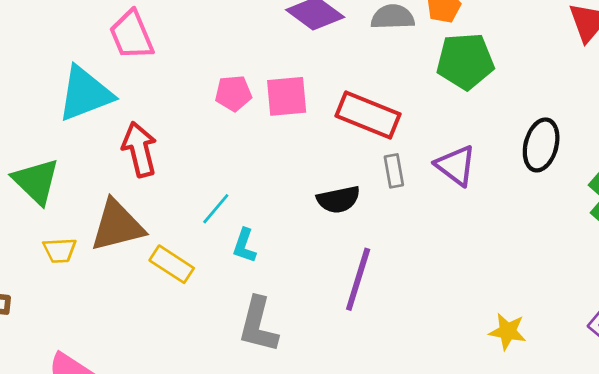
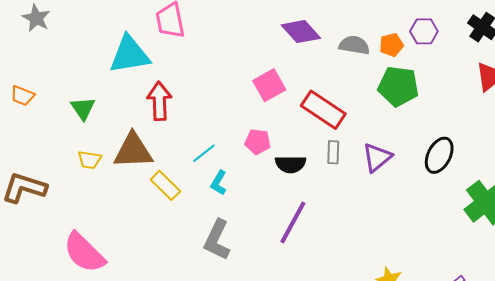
pink pentagon: (233, 93) -> (258, 142), moved
pink square: (287, 96) -> (269, 85), turned -36
purple triangle: (456, 165) -> (377, 157), turned 32
green triangle: (36, 181) -> (83, 108), size x0.7

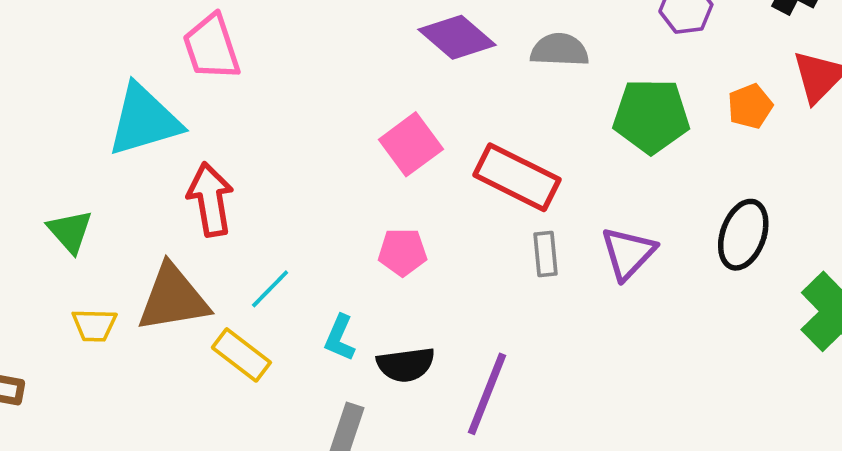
orange pentagon: (391, 45) -> (750, 106), moved
cyan line: (204, 153) -> (270, 289), moved
black semicircle: (291, 164) -> (406, 365), moved

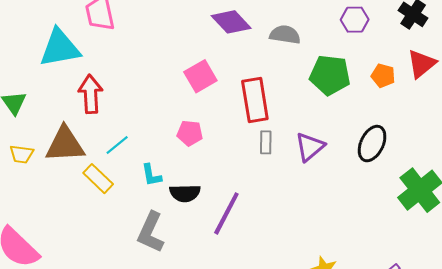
orange pentagon: (750, 106) -> (383, 76), turned 30
red rectangle: (517, 177) -> (255, 100), turned 48
cyan L-shape: (340, 338) -> (151, 175), turned -40

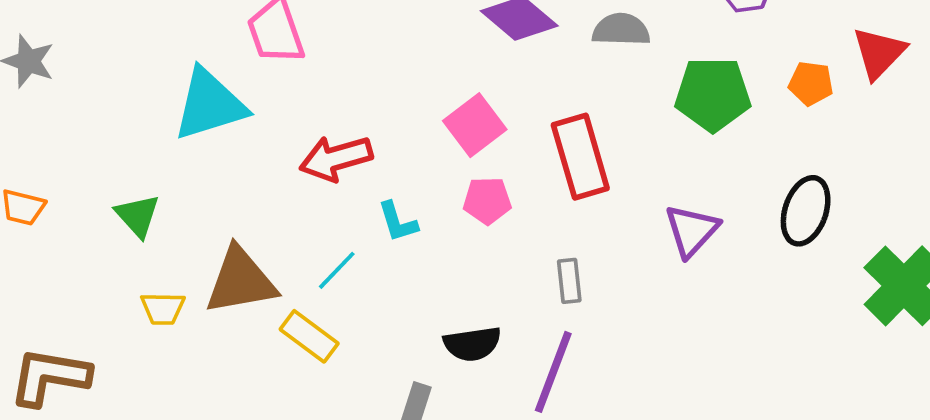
red arrow: (91, 94) -> (336, 158), moved, turned -96
pink pentagon: (190, 133) -> (487, 201), moved
gray rectangle: (266, 142) -> (569, 281), moved
cyan L-shape: (151, 175) -> (398, 222), moved

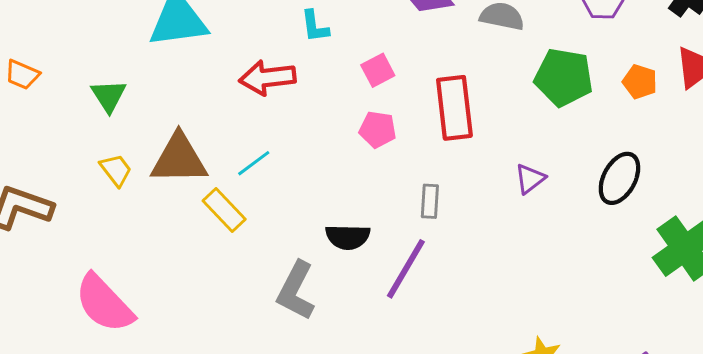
pink square: (475, 125) -> (378, 70), size x0.7
cyan L-shape: (398, 222) -> (315, 26), moved
purple triangle: (692, 231) -> (530, 179), size x0.7
yellow trapezoid: (163, 309) -> (116, 170), turned -138

